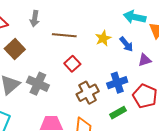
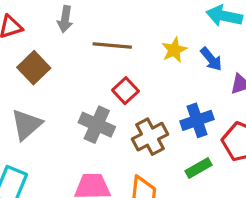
gray cross: (38, 84) -> (97, 125), moved

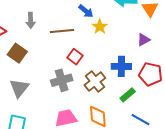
blue arrow: (211, 59) -> (86, 11), moved
blue cross: (197, 120) -> (121, 66), turned 30
gray cross: (97, 125) -> (62, 80), turned -30

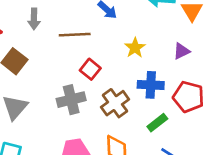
yellow star: (100, 27) -> (135, 48), moved

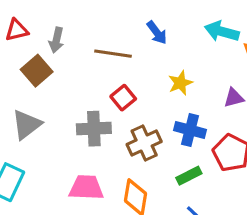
gray arrow: (34, 19) -> (56, 40), moved

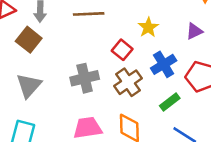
red square: (123, 98) -> (122, 50), moved
blue cross: (190, 130) -> (164, 64), turned -35

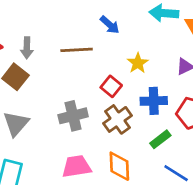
blue cross: (164, 64) -> (154, 101), turned 30

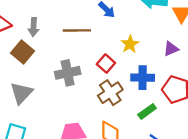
gray cross: (73, 116) -> (68, 73), moved

